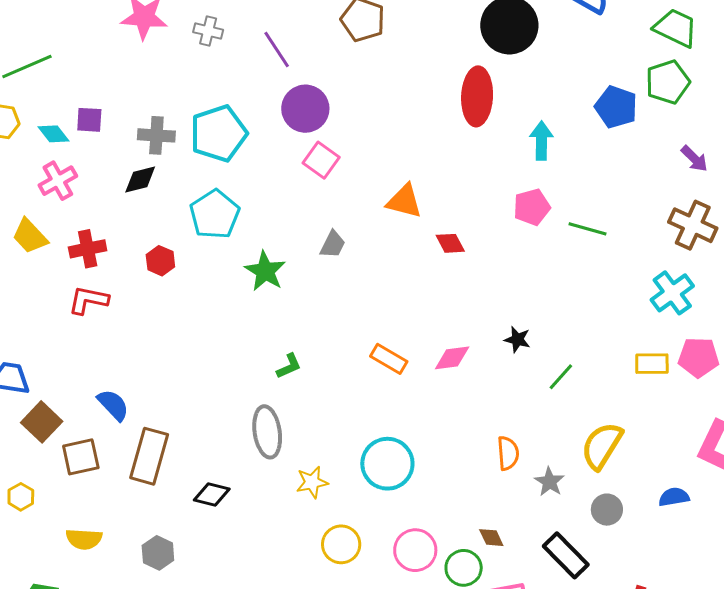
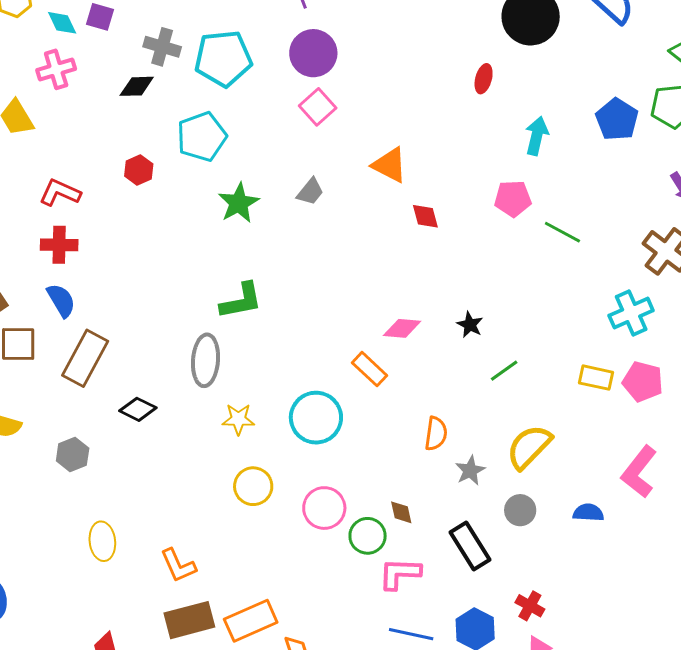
red ellipse: (477, 96) -> (484, 79), size x0.5
red cross: (88, 249) -> (59, 245), moved
orange rectangle: (389, 359) -> (370, 369), moved
green L-shape: (289, 366) -> (241, 301), size x1.6

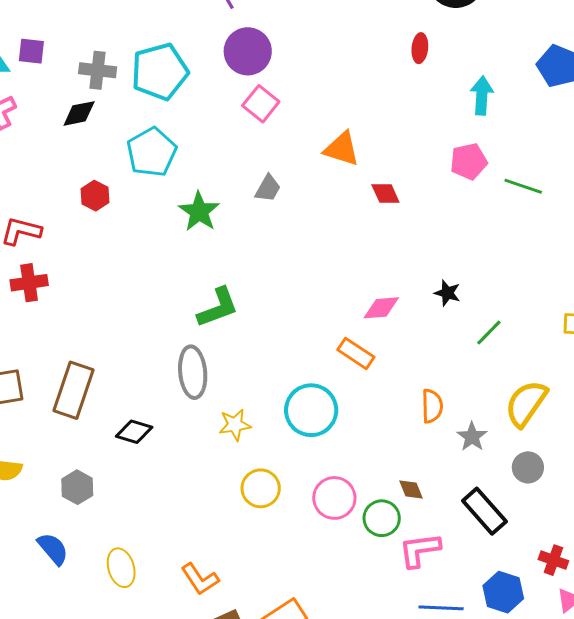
blue semicircle: (61, 300) -> (53, 549), moved

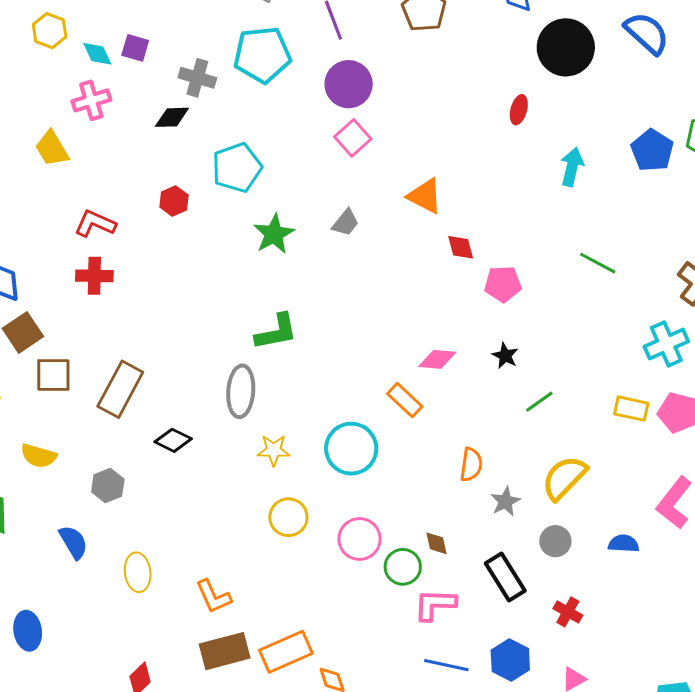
cyan pentagon: (160, 72) -> (262, 55), moved
pink pentagon: (469, 161) -> (503, 284), moved
red cross: (553, 560) -> (568, 612), moved

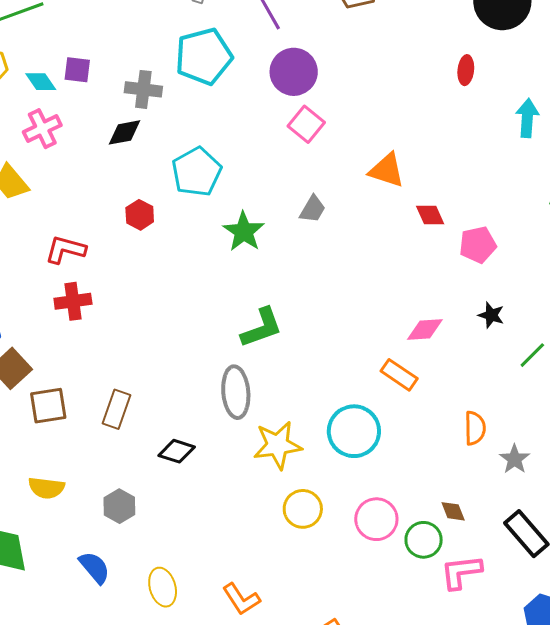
brown rectangle: (120, 389) -> (116, 409), size x0.7
yellow star: (274, 450) -> (278, 445), size x1.5

